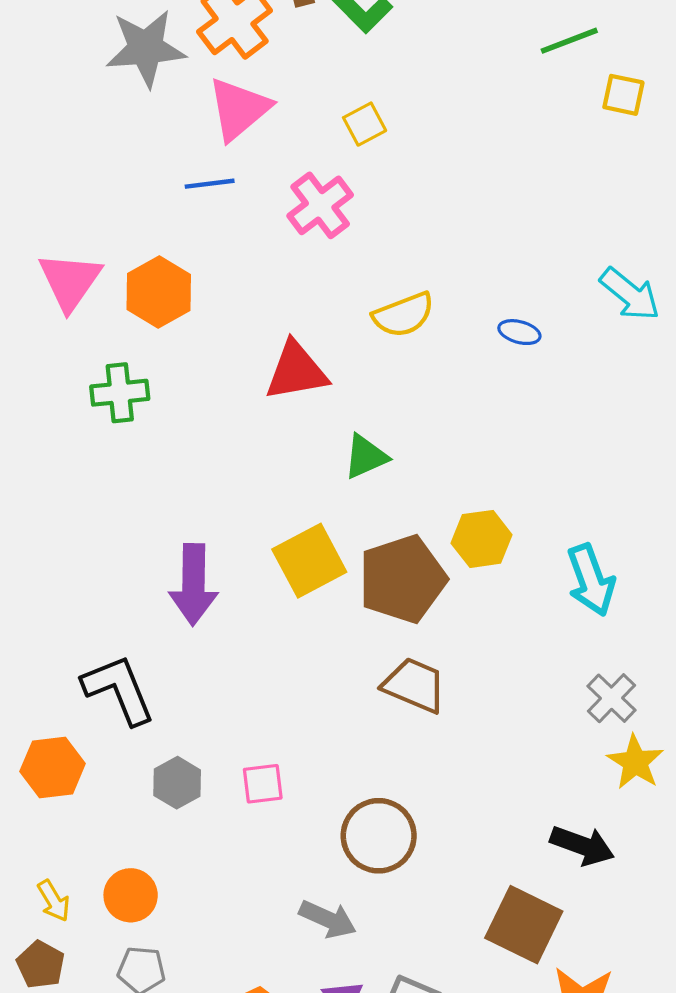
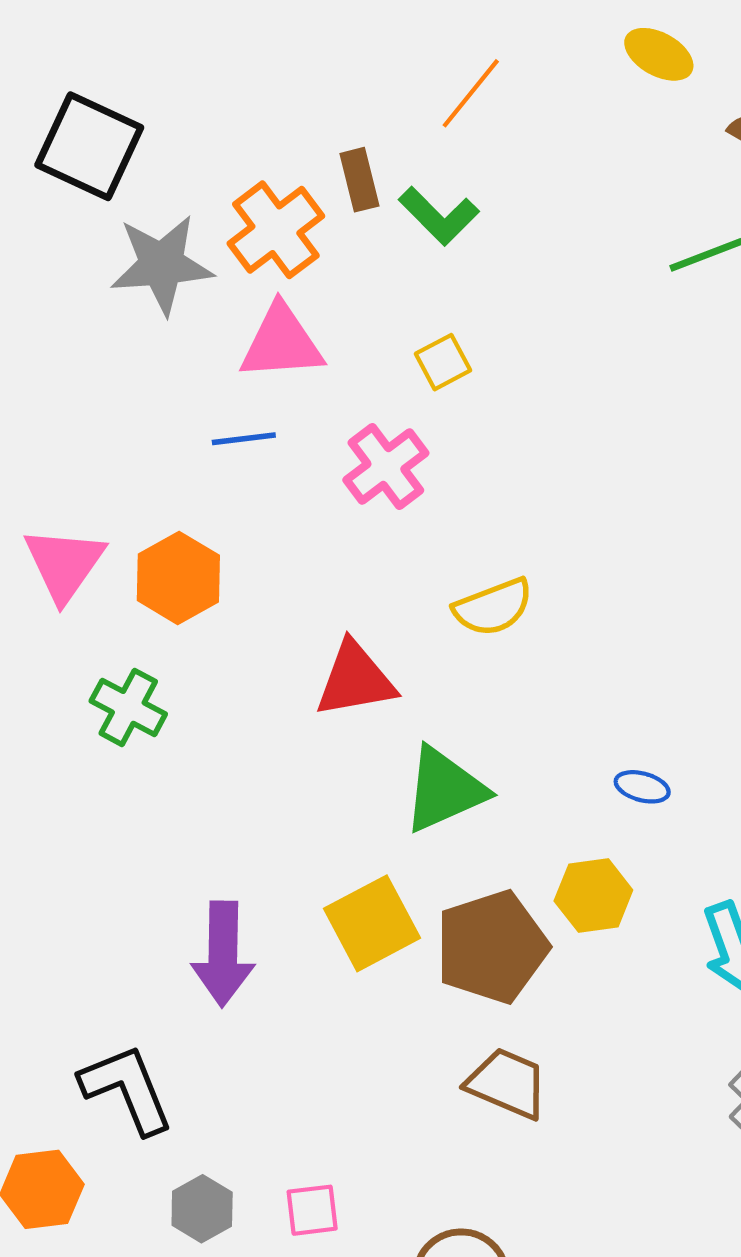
pink triangle: (239, 109) -> (281, 343), turned 36
blue ellipse: (519, 332) -> (642, 787), moved
green cross: (120, 393) -> (128, 707), turned 34
green triangle: (366, 457) -> (444, 790), size x1.5

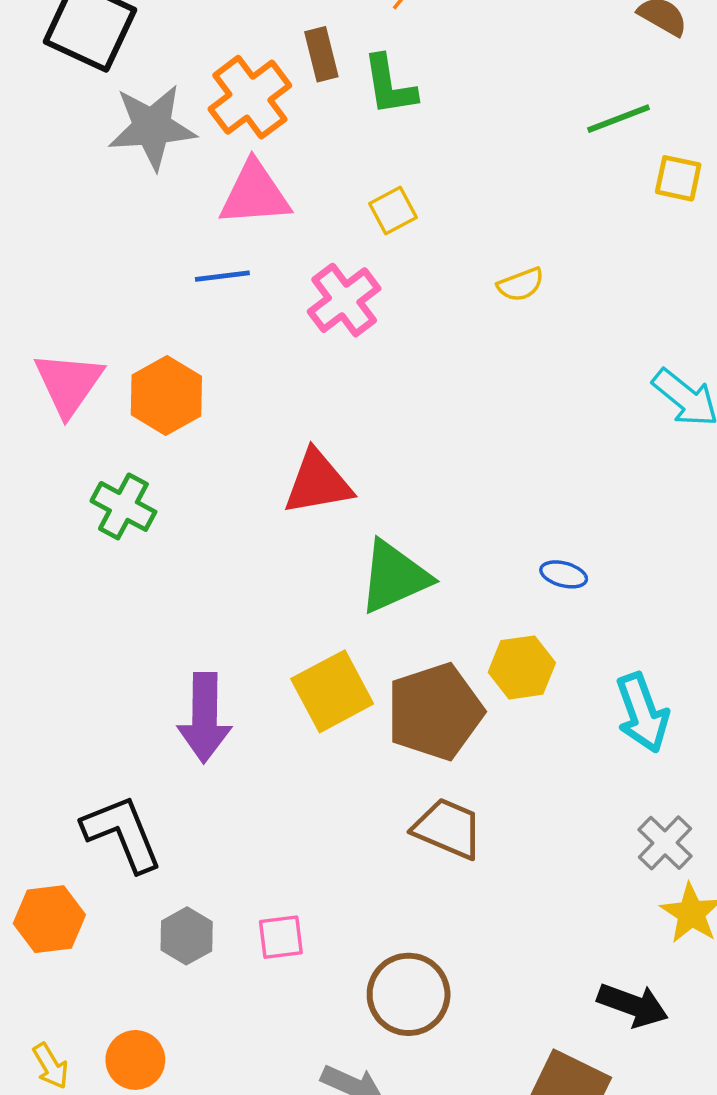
green L-shape: (439, 216) -> (389, 85), turned 36
yellow semicircle: (493, 607) -> (521, 285), moved, size x0.7

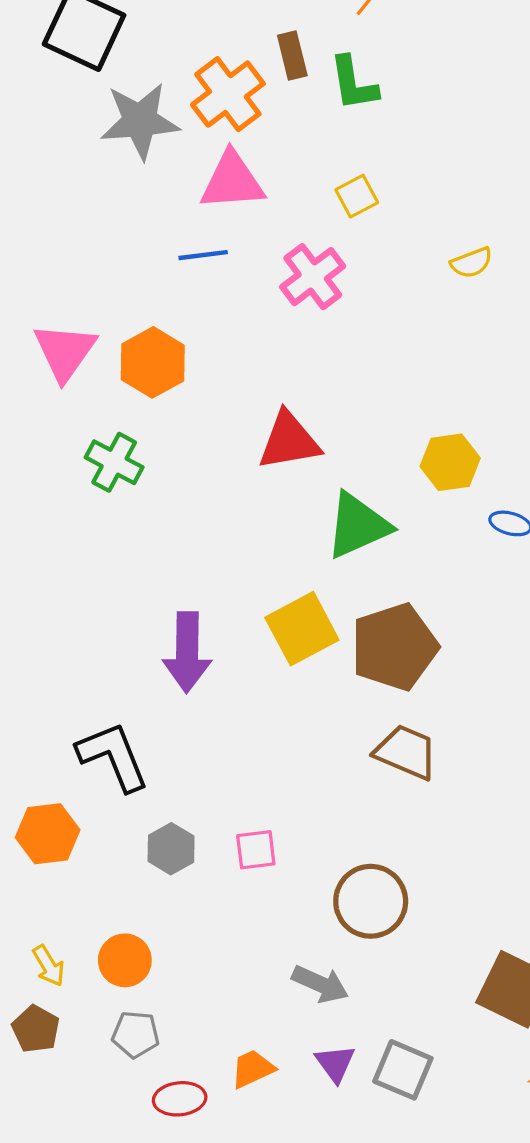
yellow hexagon: (522, 667) -> (450, 462), moved

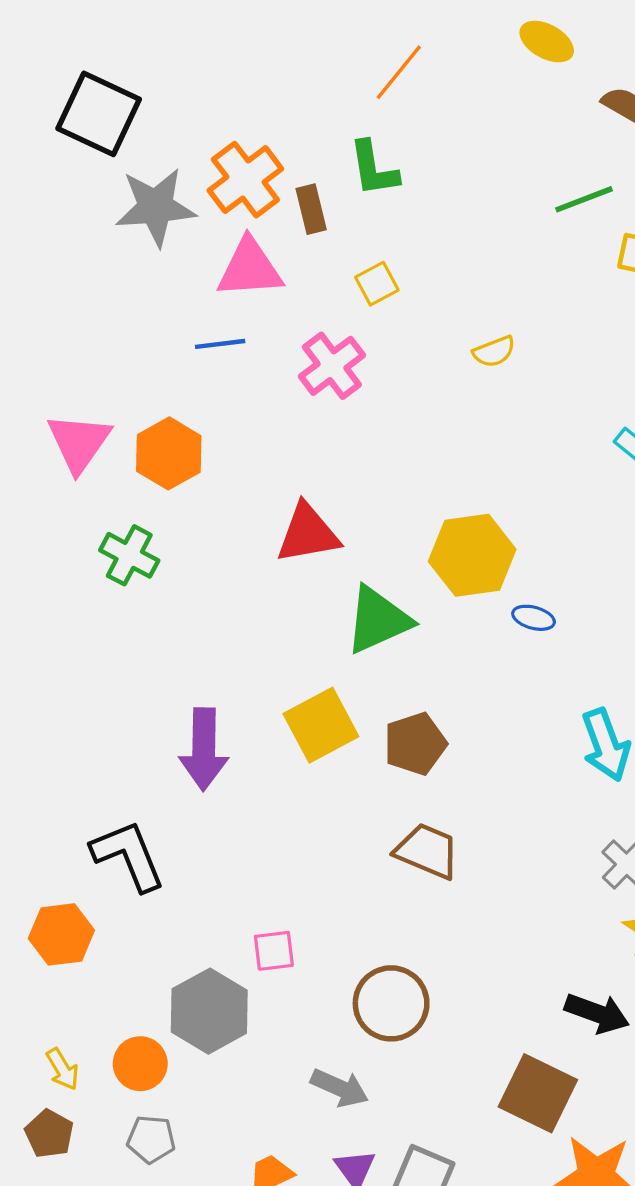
brown rectangle: (292, 55) -> (311, 209), moved
yellow hexagon: (450, 462) -> (472, 555), size x1.4
brown pentagon: (394, 647) -> (415, 744), size x0.7
gray hexagon: (171, 849) -> (209, 1011), moved, size x1.6

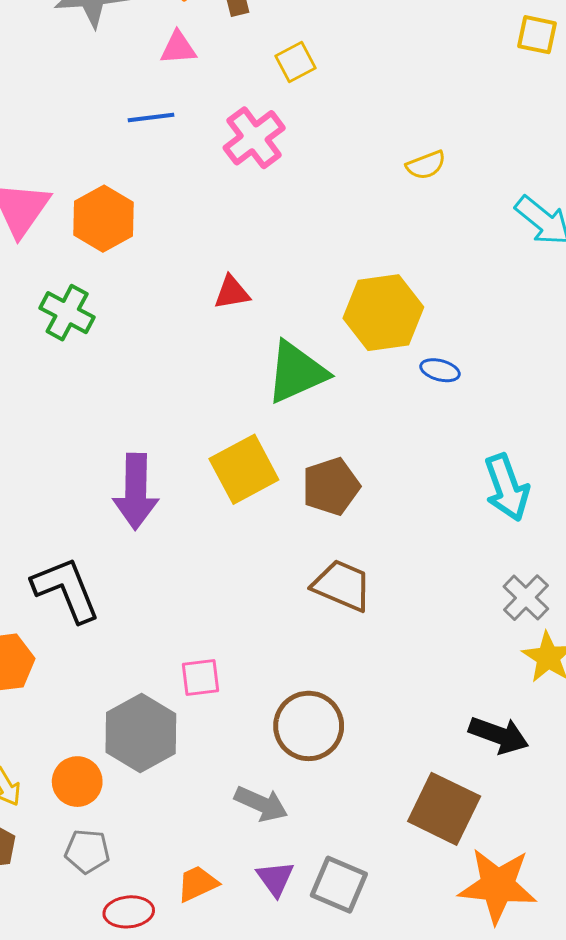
pink triangle: (250, 268) -> (178, 48), size x0.6
yellow semicircle: (494, 352) -> (426, 165), moved
red triangle: (308, 533) -> (232, 292), size x0.6

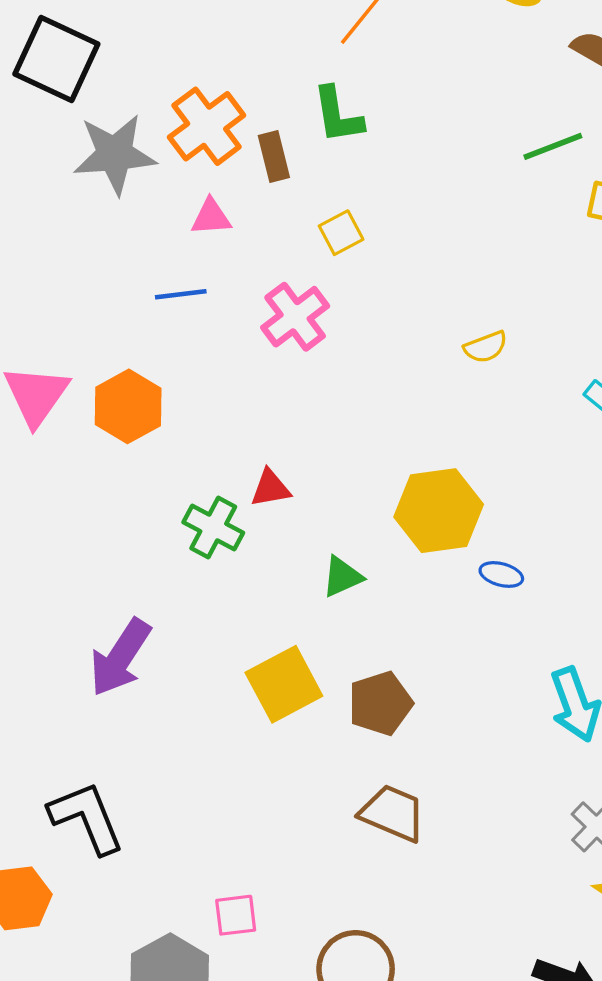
green cross: (67, 313) -> (213, 527), moved
green triangle: (297, 372) -> (342, 577), size x0.6
purple arrow: (136, 491) -> (120, 657), moved, turned 32

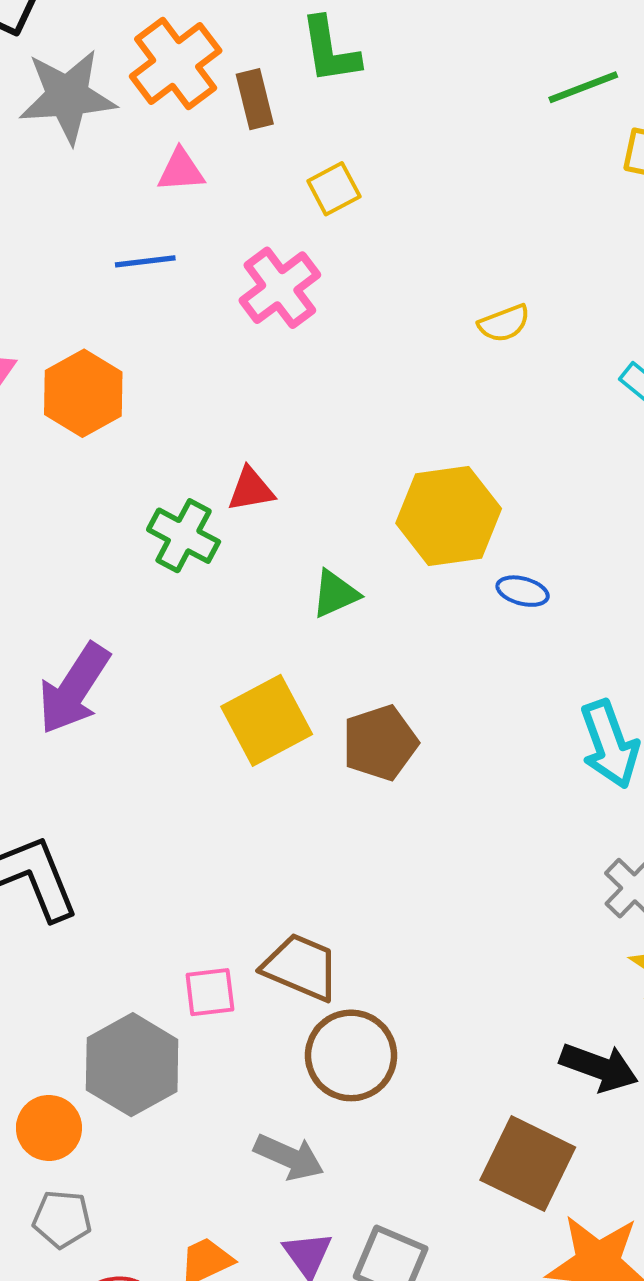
brown trapezoid: (393, 813) -> (301, 967), moved

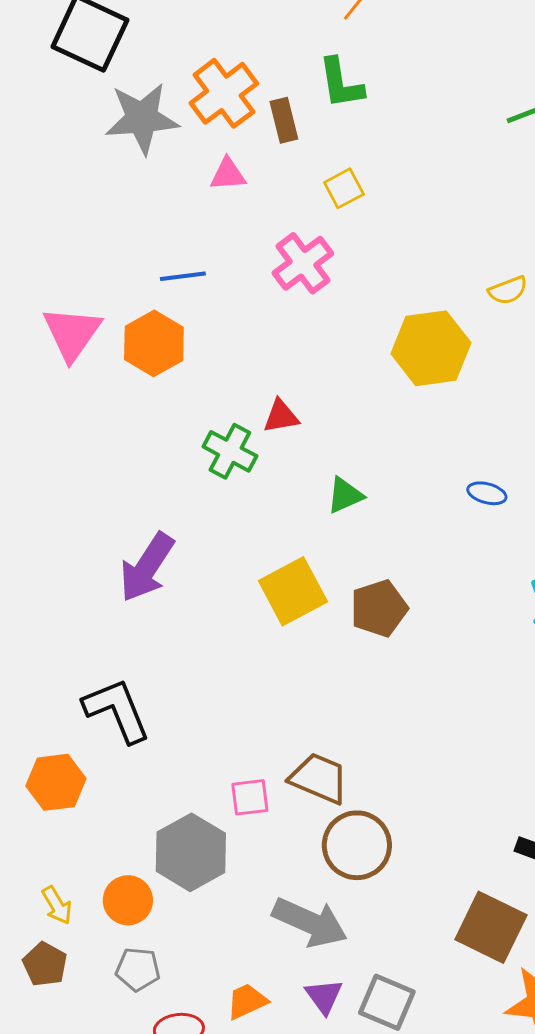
blue line: (145, 261) -> (183, 276), moved
yellow semicircle: (504, 323) -> (508, 290), moved
yellow hexagon: (449, 516) -> (431, 348), moved
gray arrow: (289, 1157) -> (310, 922), size x1.4

